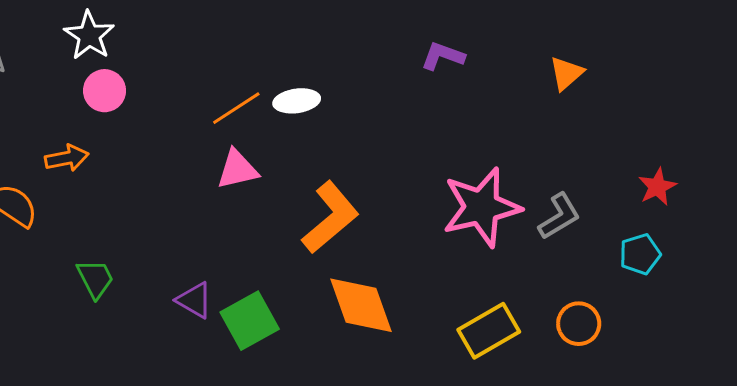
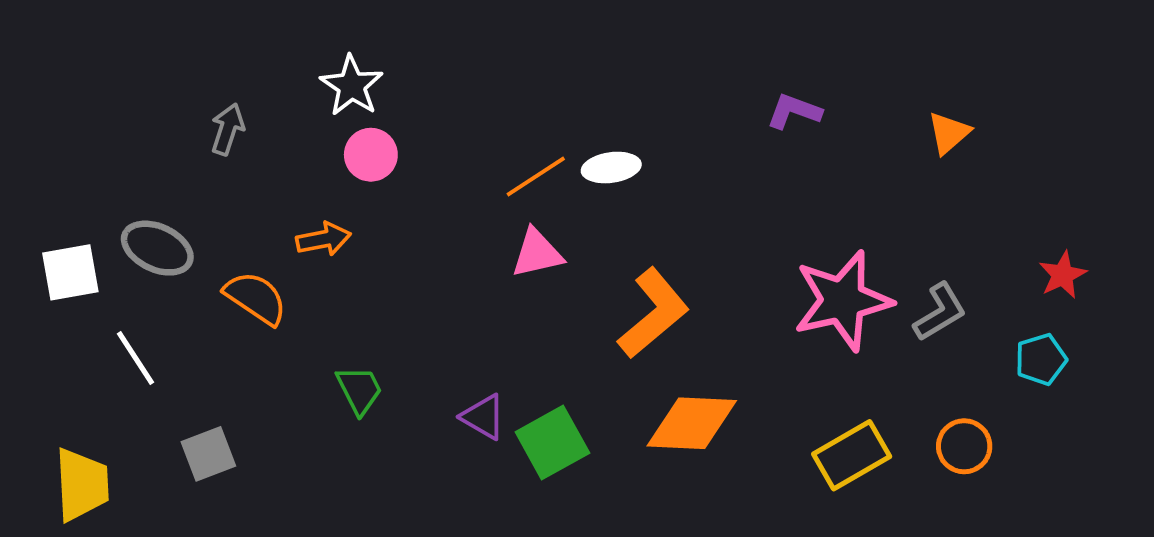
orange diamond: (361, 305) -> (692, 423), turned -68

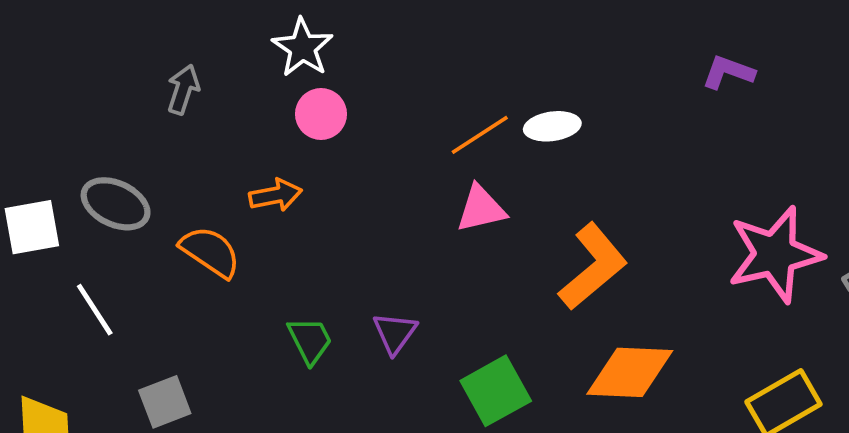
purple triangle: (483, 417) -> (395, 333), moved, turned 36

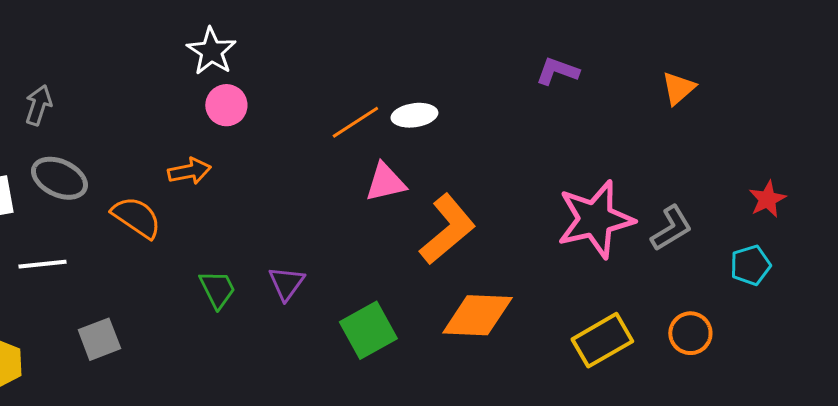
gray arrow: (183, 89) -> (38, 105), moved
pink triangle: (481, 209) -> (385, 182), moved
white line: (95, 310) -> (42, 264), turned -63

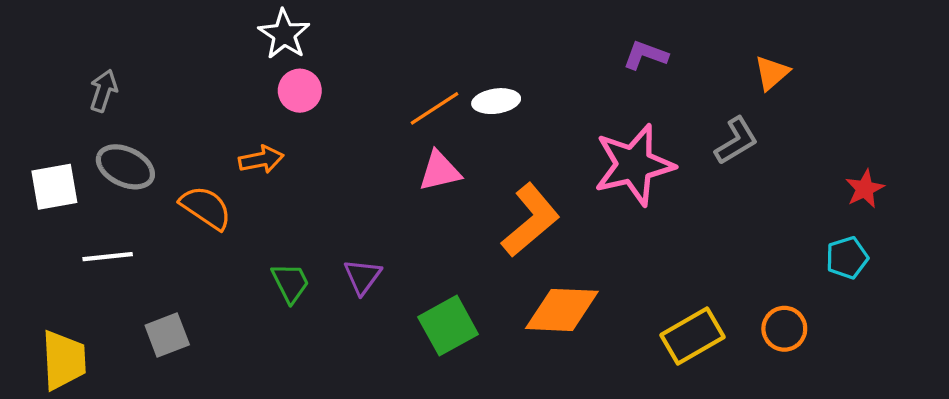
pink triangle: (385, 182) -> (440, 171), moved
pink star: (595, 219) -> (634, 165), moved
gray L-shape: (671, 228) -> (736, 141), moved

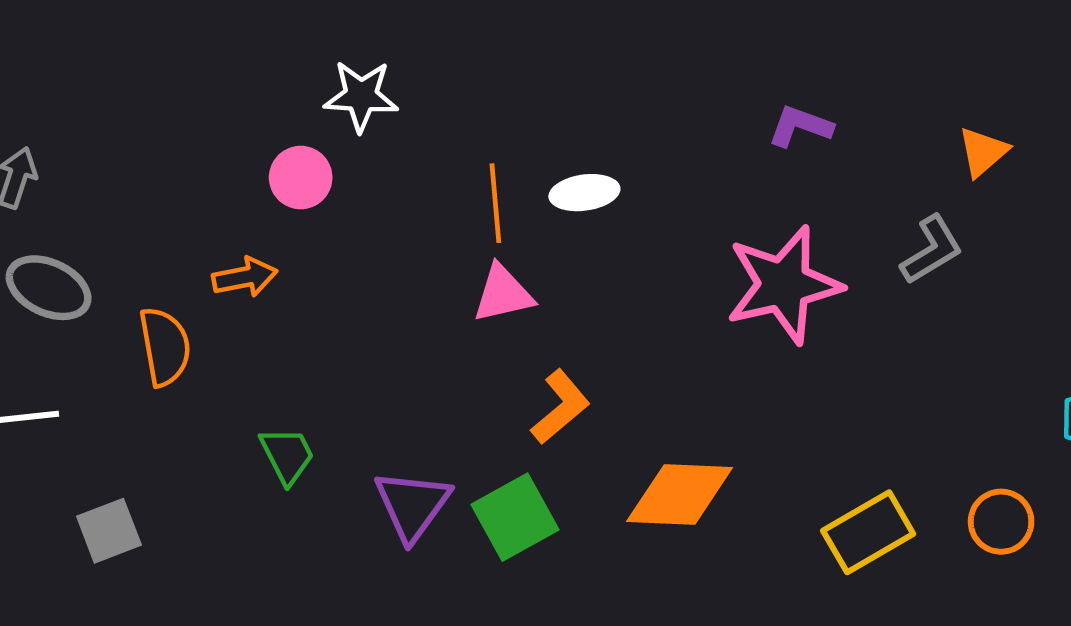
white star: (284, 34) -> (361, 96), moved, turned -30
orange line: (435, 108) -> (495, 203), turned -62
orange semicircle: (206, 208) -> (165, 347), turned 46
orange L-shape: (531, 220) -> (560, 407), moved, size x0.7
purple triangle: (362, 277) -> (412, 505), moved, size x1.4

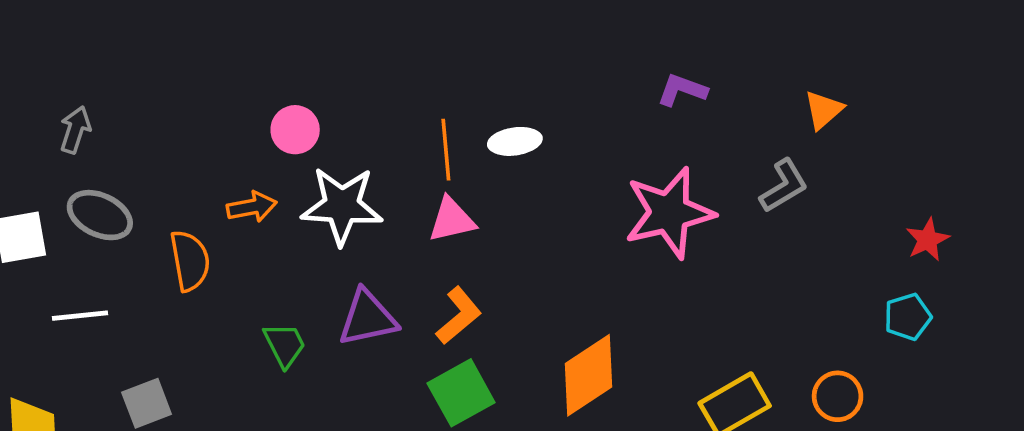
white star: (361, 96) -> (342, 206), moved, size x1.4
orange L-shape: (560, 407) -> (459, 316), moved
orange diamond: (680, 495) -> (589, 375), turned -36
purple triangle: (412, 505) -> (368, 318), moved, turned 42

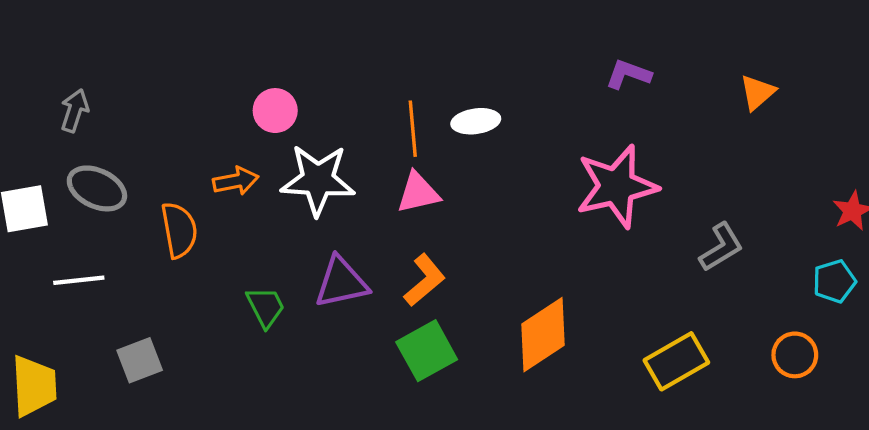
gray L-shape: (784, 186) -> (721, 247), moved
orange circle: (838, 396) -> (795, 355), moved

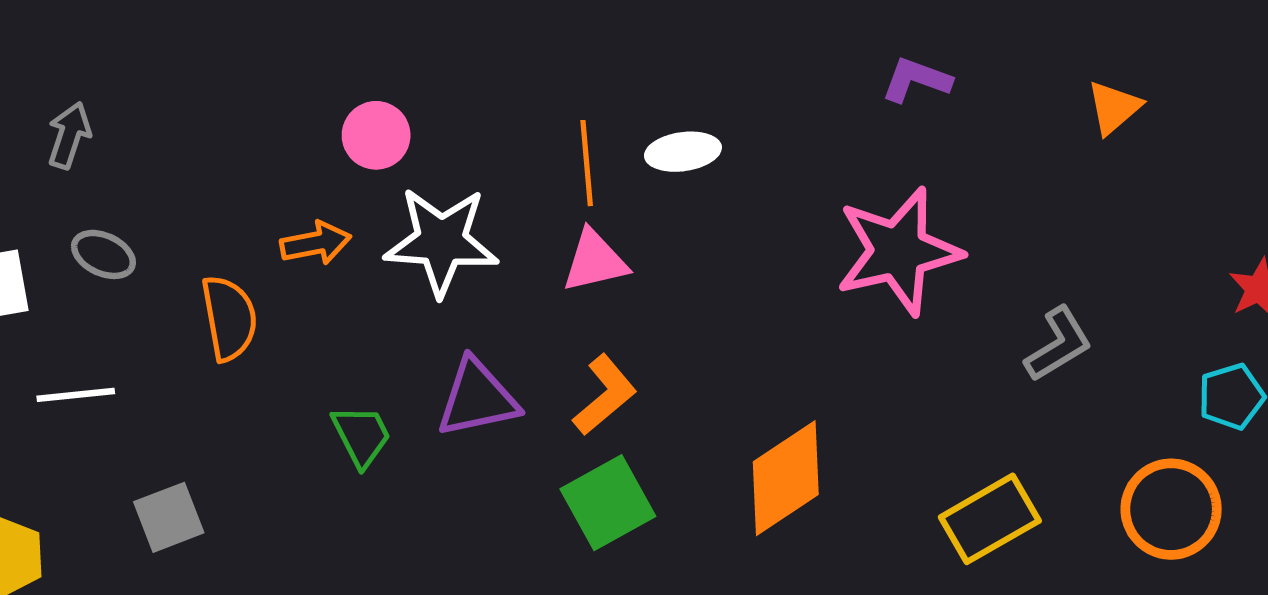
gray ellipse: (97, 188) -> (103, 254), size x0.7
orange circle: (795, 355) -> (1171, 509), size x1.4

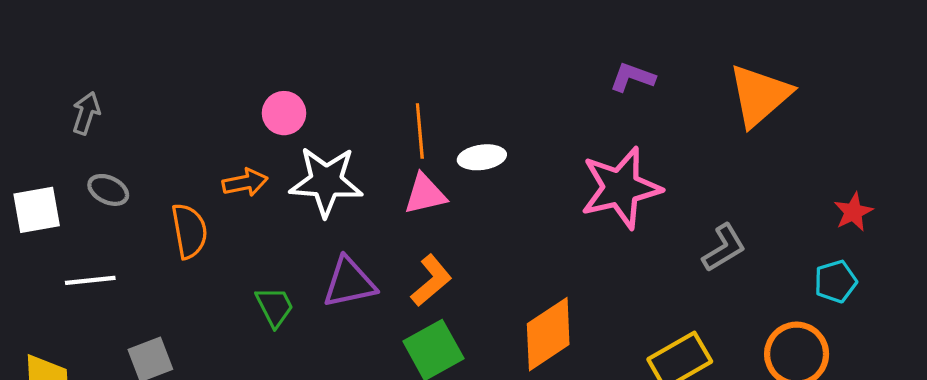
orange triangle: (1114, 108) -> (760, 95), size x1.8
white ellipse: (683, 152) -> (482, 157), moved

